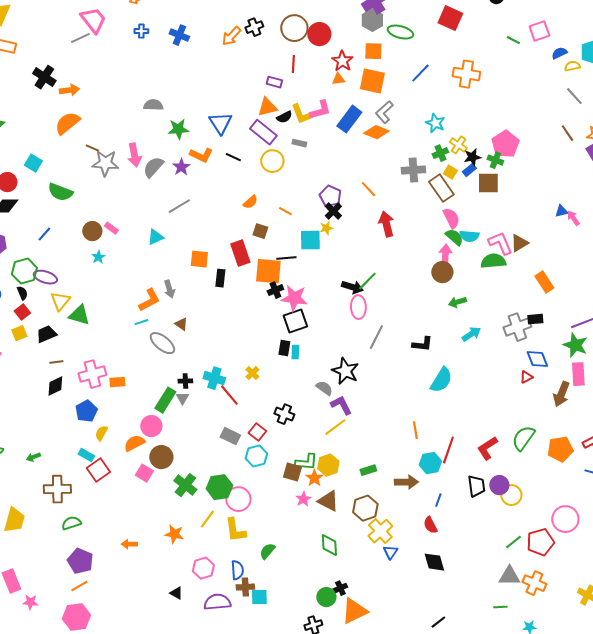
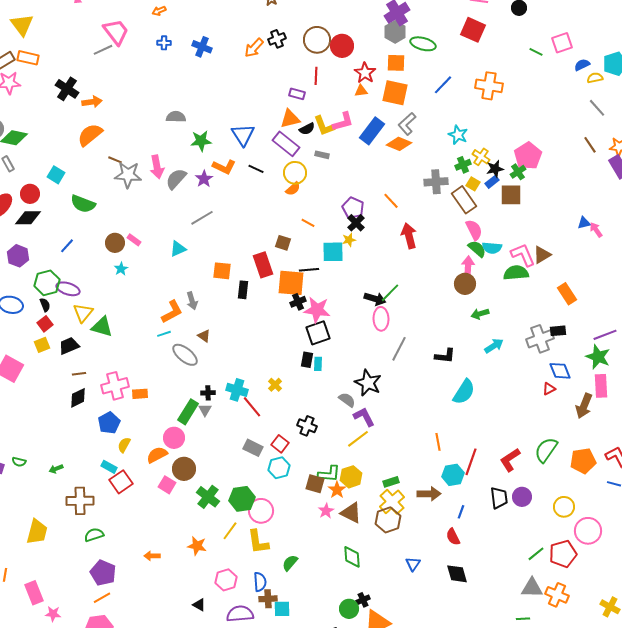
green cross: (495, 160) -> (518, 172), turned 35
orange semicircle: (250, 202) -> (293, 189), moved
yellow circle: (511, 495) -> (564, 507), moved
yellow cross: (380, 531) -> (392, 502), moved

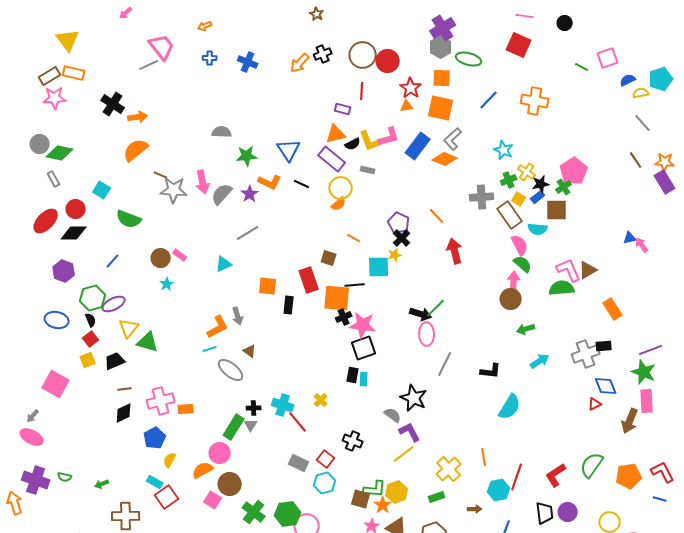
cyan semicircle: (492, 248) -> (538, 229), moved
purple ellipse: (68, 289) -> (114, 304), turned -45
brown arrow: (429, 494) -> (475, 509), size x0.6
yellow cross: (392, 502) -> (449, 469), moved

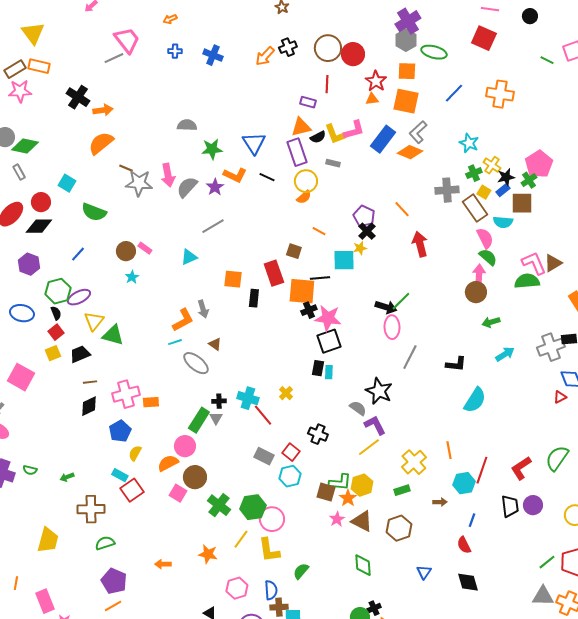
purple rectangle: (332, 159) -> (297, 152), turned 32

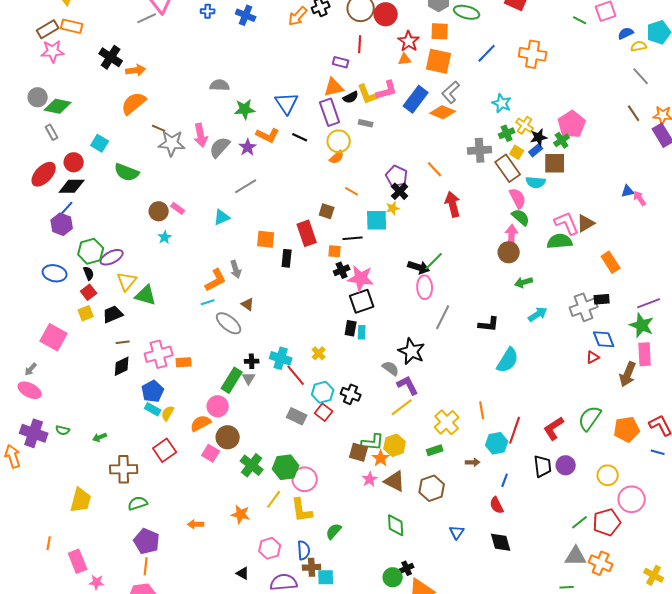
blue line: (78, 254) -> (67, 208), moved
orange square: (302, 291) -> (335, 251), size x0.5
cyan rectangle: (120, 475) -> (153, 409), moved
cyan hexagon: (290, 476) -> (323, 392), moved
orange line: (113, 606) -> (146, 566), turned -54

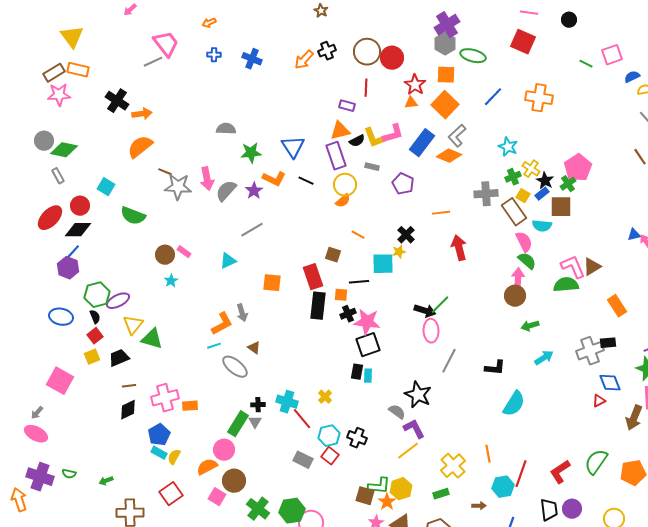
orange square: (439, 61) -> (445, 105), turned 32
black star: (539, 137) -> (545, 181), turned -30
orange line: (435, 169) -> (441, 213), turned -54
purple pentagon: (397, 176) -> (403, 184), moved
black rectangle: (287, 258) -> (318, 306), moved, size x1.5

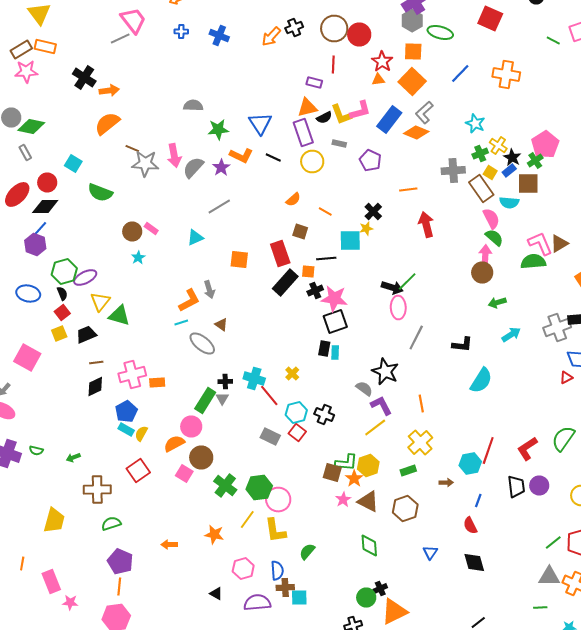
orange semicircle: (343, 201) -> (293, 200), moved
black rectangle: (318, 306) -> (285, 282), turned 36
orange line: (488, 454) -> (421, 404), moved

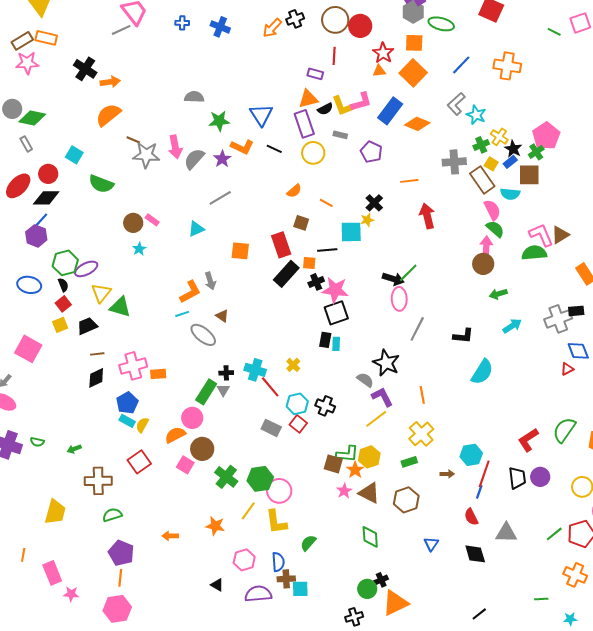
gray L-shape: (424, 112) -> (456, 104), moved
red line: (488, 450) -> (484, 474), moved
gray triangle: (549, 576) -> (506, 533), moved

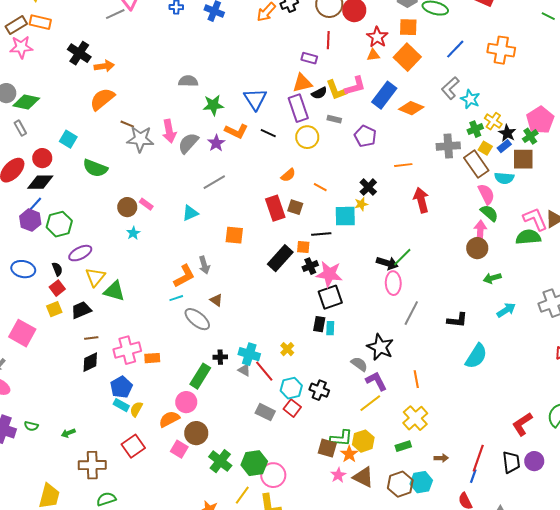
red rectangle: (281, 245) -> (275, 208), moved
green hexagon: (65, 263) -> (59, 224), moved
gray triangle: (223, 390) -> (244, 370), moved, turned -32
cyan hexagon: (471, 455) -> (421, 482), moved

